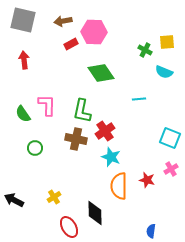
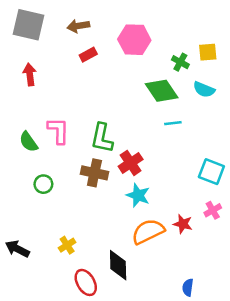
pink hexagon: (94, 32) -> (134, 40), moved
green diamond: (101, 73) -> (162, 91), moved
orange semicircle: (119, 186) -> (148, 231), turned 64

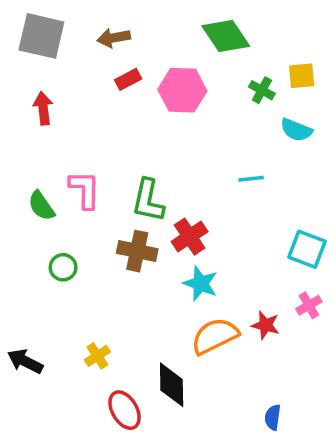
pink hexagon: (134, 40) -> (182, 90), moved
green diamond: (162, 91) -> (226, 36), moved

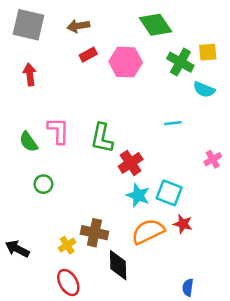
green cross: (262, 90) -> (180, 62), size x1.5
cyan square: (307, 249) -> (169, 193), moved
brown cross: (137, 251) -> (94, 233), moved
pink cross: (309, 305) -> (213, 159), moved
red ellipse: (125, 410) -> (68, 282), moved

